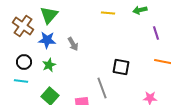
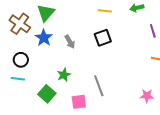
blue star: (47, 40) -> (44, 38), turned 30
green star: (49, 65) -> (64, 75), moved
black square: (121, 67) -> (103, 38), moved, turned -30

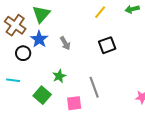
yellow line: (105, 11) -> (100, 12), turned -56
black square: (103, 38) -> (107, 45), moved
black circle: (21, 60) -> (23, 53), moved

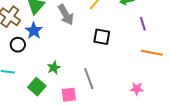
gray arrow: (65, 43) -> (66, 15), moved, size x1.5
black square: (107, 45) -> (102, 37), turned 30

